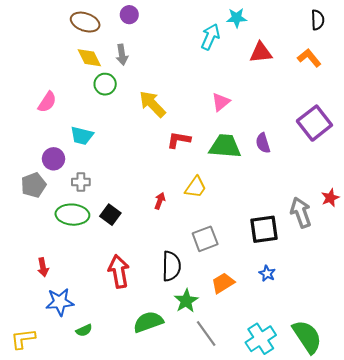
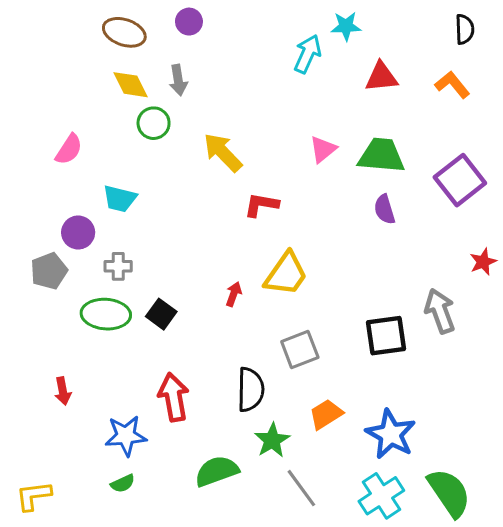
green trapezoid: (225, 146) -> (381, 156), moved
yellow trapezoid: (196, 187) -> (286, 274), size x1.4
red star: (330, 198) -> (483, 262), moved
blue star: (267, 273) -> (391, 434), moved, size x2.0
blue star: (60, 302) -> (126, 436), moved

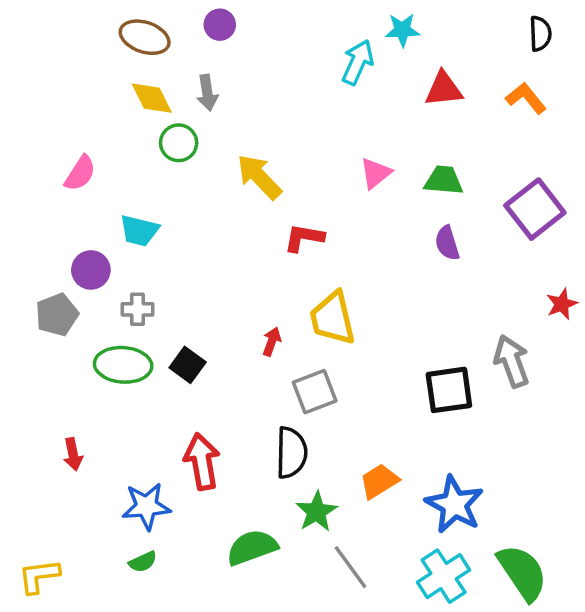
green trapezoid: (381, 156) -> (444, 180), size x0.7
yellow trapezoid: (286, 274) -> (333, 318), turned 132
gray square: (300, 350) -> (315, 392), moved

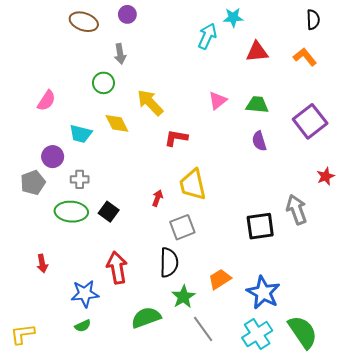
yellow diamond: (152, 98) -> (117, 123), moved

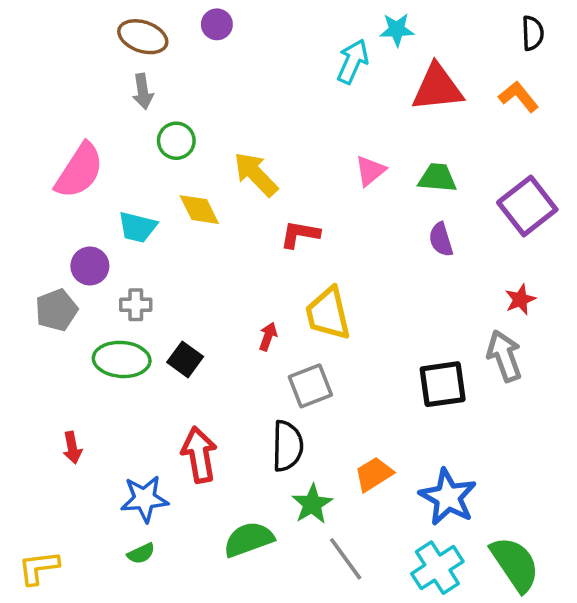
red triangle: (257, 52) -> (437, 88), size x1.4
gray arrow: (120, 54) -> (143, 91), moved
pink semicircle: (46, 101) -> (79, 171), size x1.6
red star: (326, 176) -> (520, 299), moved

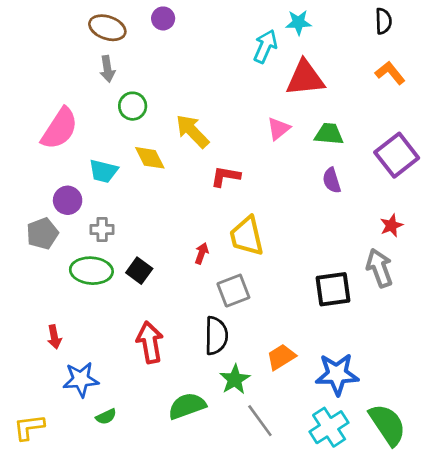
black semicircle: (533, 33) -> (383, 21), moved
red triangle: (437, 88) -> (305, 78), moved
blue star: (448, 497) -> (337, 374), turned -30
blue star: (145, 499) -> (81, 379), moved

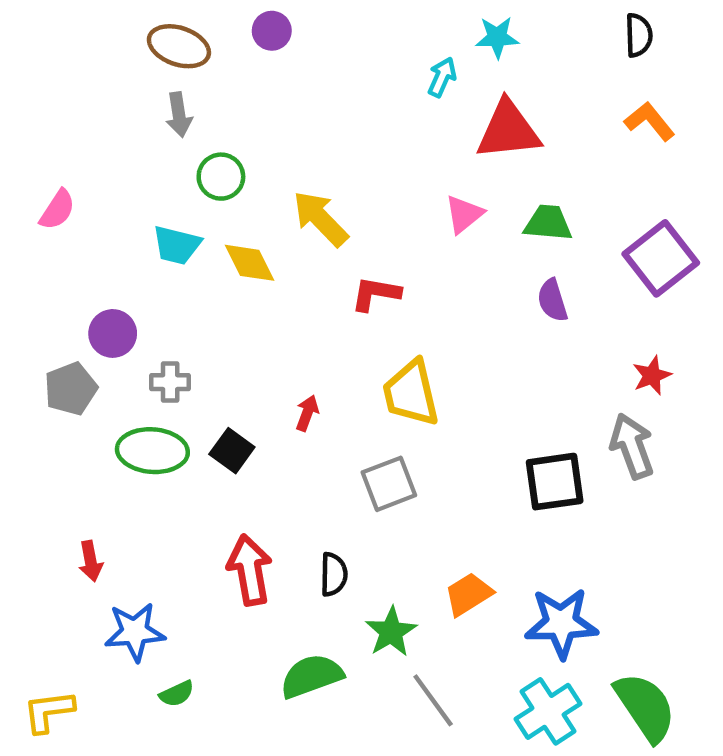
cyan arrow: (265, 46) -> (442, 77), size x0.7
pink semicircle: (60, 129) -> (57, 210), moved, size x0.6
cyan trapezoid: (103, 171) -> (177, 245), moved
red arrow: (202, 253) -> (307, 413), moved
black semicircle: (216, 336) -> (334, 574), moved, size x0.7

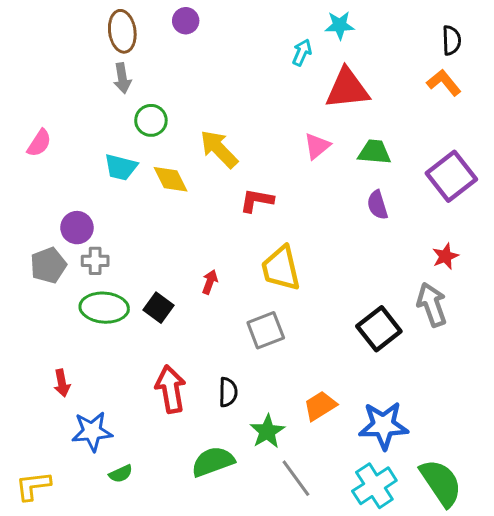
black semicircle: (639, 35) -> (451, 40), moved
brown ellipse: (179, 46) -> (122, 31), turned 63
gray cross: (170, 382) -> (95, 261), moved
black square: (555, 482) -> (379, 329), turned -30

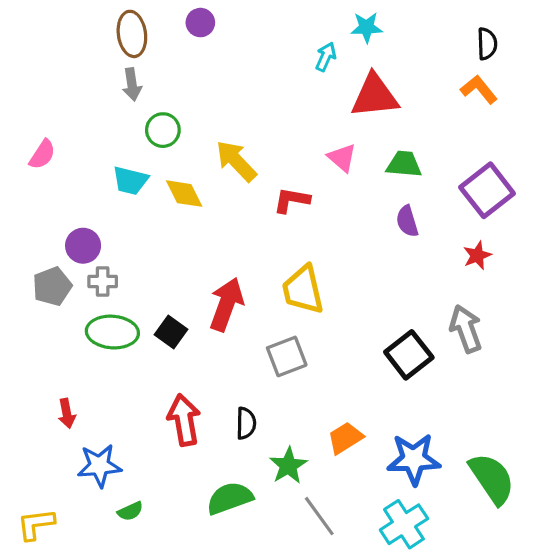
pink triangle: (317, 146) -> (342, 158), turned -40
red L-shape: (257, 200) -> (292, 200), moved
red star: (445, 256) -> (477, 255), moved
red arrow: (210, 282) -> (226, 304), size x2.0
green semicircle: (441, 483) -> (492, 479), moved

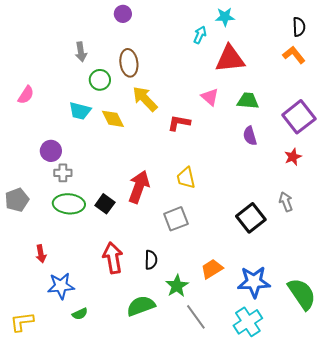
brown ellipse: (132, 34) -> (129, 63), moved
gray pentagon: (52, 286) -> (17, 200), moved
yellow trapezoid: (303, 290) -> (186, 178), size x0.7
gray arrow: (466, 329) -> (286, 202), size x0.7

